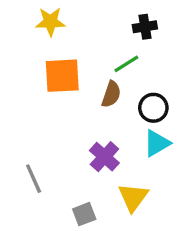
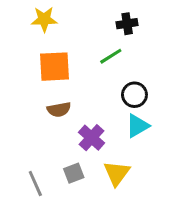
brown semicircle: (111, 94) -> (59, 110), moved, turned 60
gray line: (34, 179) -> (35, 184), moved
gray square: (84, 214) -> (74, 173), moved

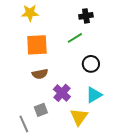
cyan triangle: (137, 126) -> (94, 95), moved
gray square: (74, 173) -> (41, 110), moved

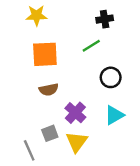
yellow triangle: (79, 117) -> (77, 142), moved

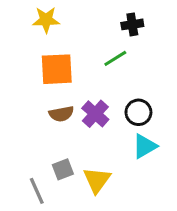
black circle: (111, 77) -> (138, 112), moved
purple cross: (75, 113) -> (95, 114), moved

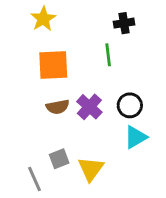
yellow star: (46, 20) -> (43, 19), turned -30
green line: (115, 58) -> (108, 55), turned -65

